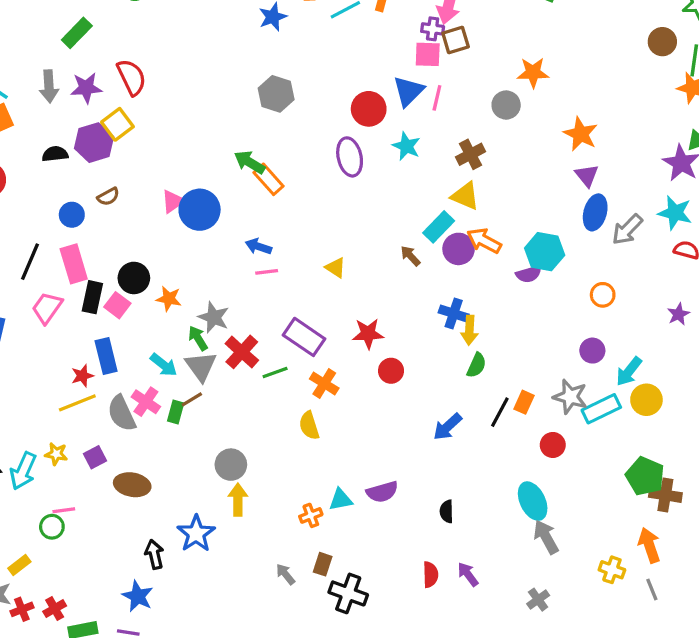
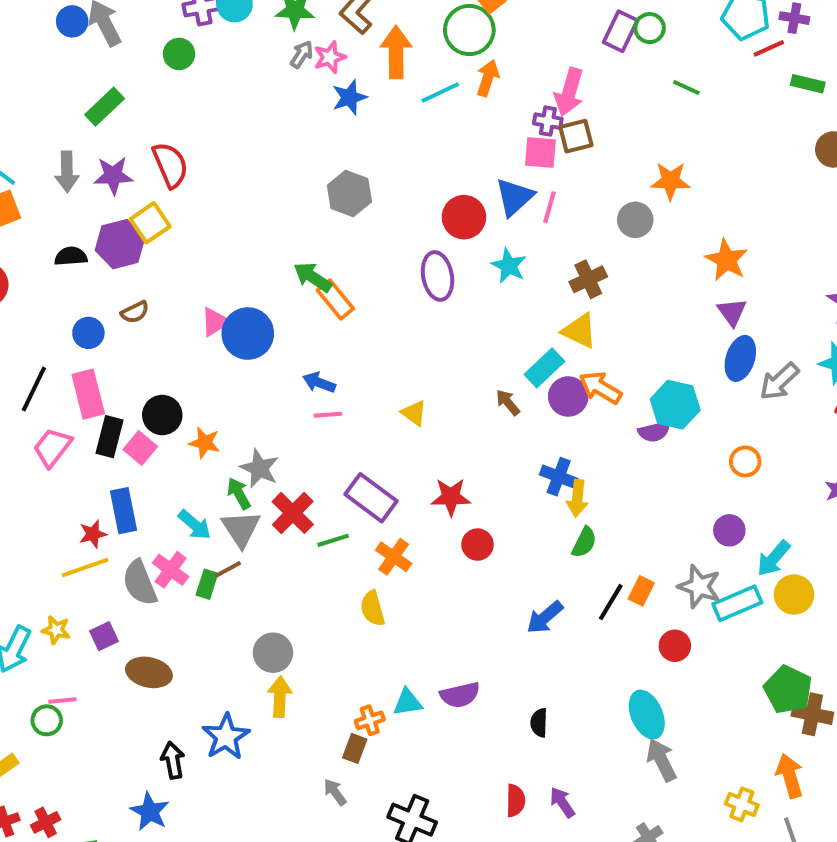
brown rectangle: (323, 564) -> (355, 748), moved

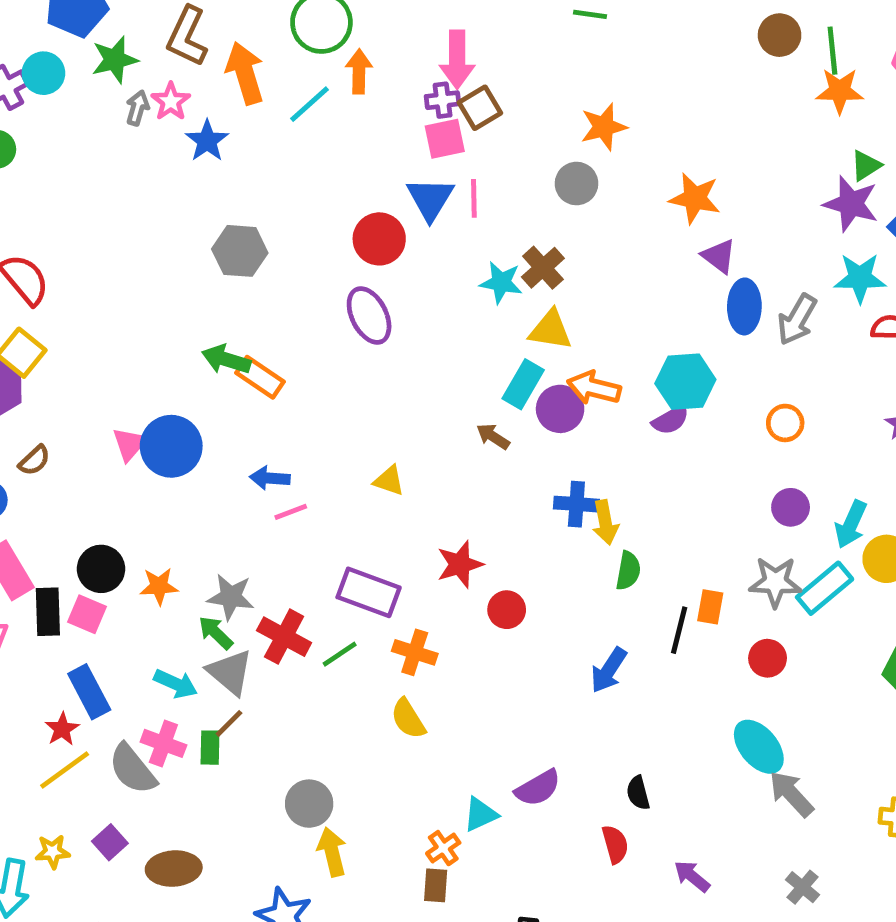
cyan star: (509, 266) -> (501, 282), moved
red semicircle: (516, 800) -> (615, 844), moved

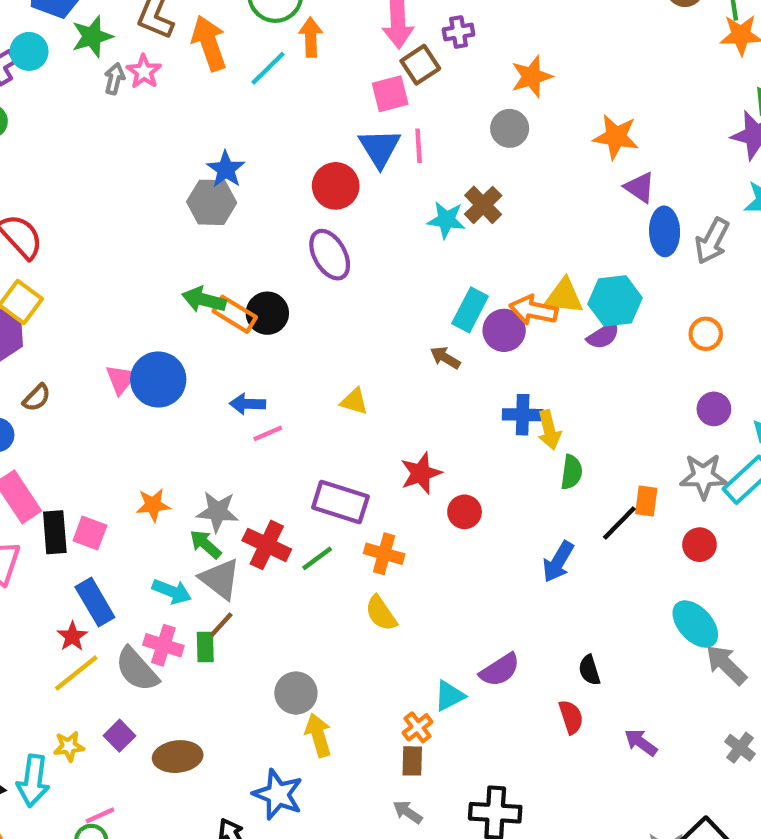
purple cross: (443, 100) -> (459, 32), moved
blue star: (207, 141) -> (226, 169), moved
yellow triangle: (551, 330) -> (564, 296), moved
black circle: (101, 569) -> (267, 313), moved
black line: (679, 630) -> (619, 523), turned 33

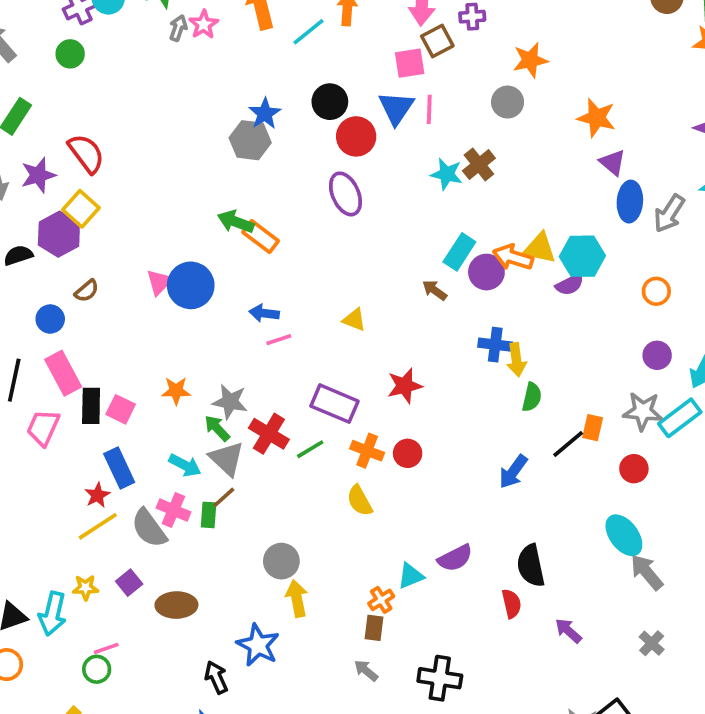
black circle: (267, 313) -> (330, 102), moved
red circle: (465, 512) -> (408, 453), moved
black semicircle: (589, 670) -> (531, 566), size x1.6

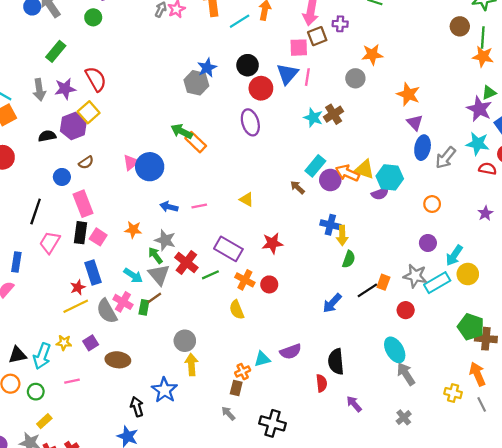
blue arrow: (264, 313) -> (169, 207), moved
pink rectangle: (63, 373) -> (83, 204), moved
green circle: (97, 669) -> (36, 392), moved

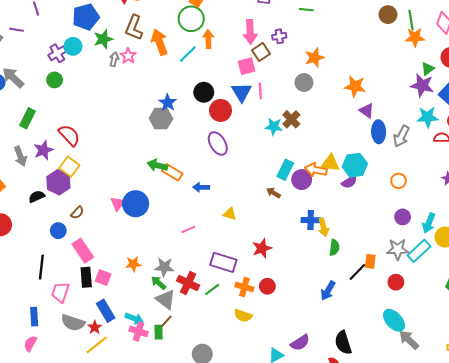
blue arrow: (169, 207) -> (201, 187), moved
cyan arrow: (133, 276) -> (134, 318), moved
yellow semicircle: (237, 310) -> (243, 316), turned -36
gray semicircle: (107, 311) -> (73, 323), moved, turned -30

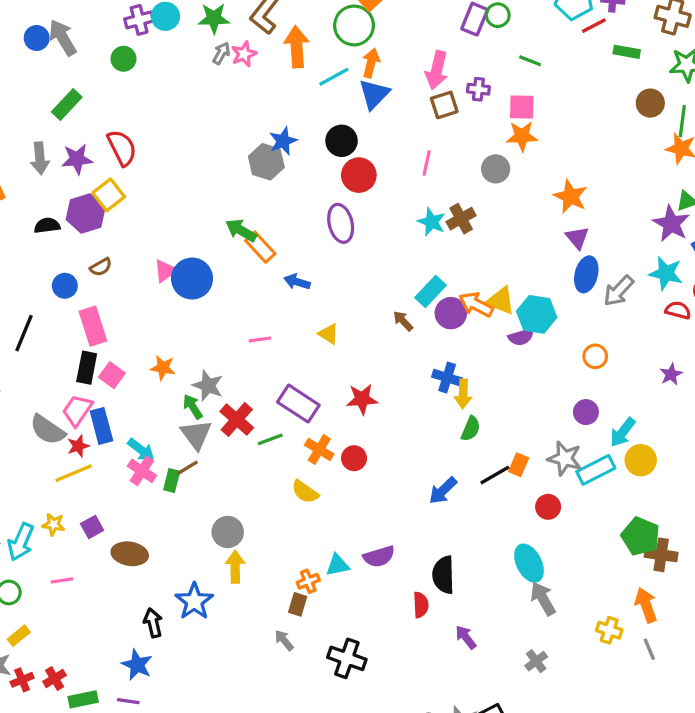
pink square: (247, 66) -> (522, 107), moved
blue triangle: (242, 92) -> (374, 94), moved
pink trapezoid: (60, 292) -> (77, 410), moved

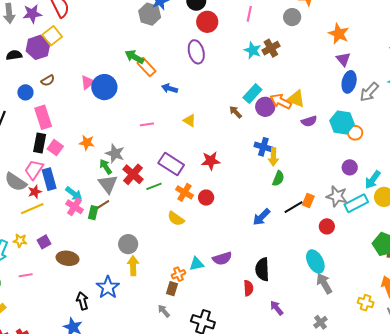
cyan hexagon: (537, 314) -> (342, 122), moved

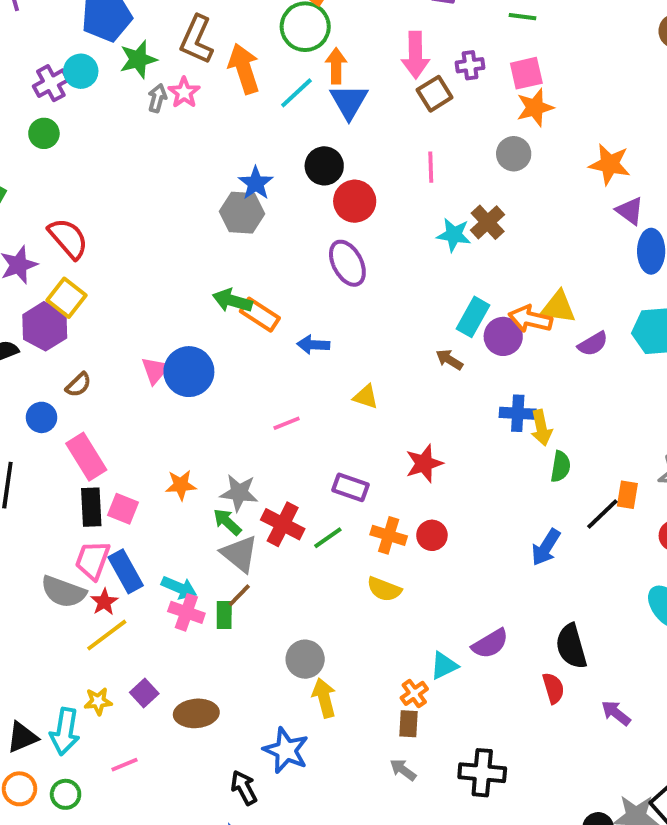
purple rectangle: (171, 164) -> (351, 487), size x0.7

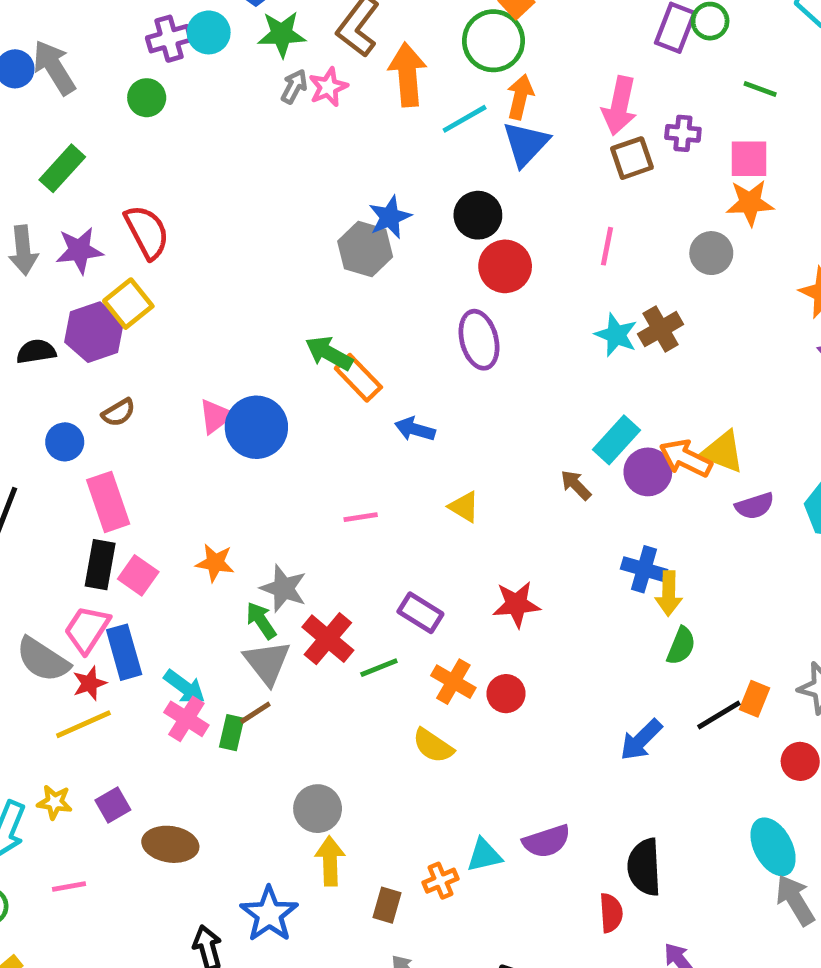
brown rectangle: (409, 724) -> (387, 905), moved

